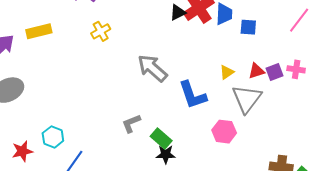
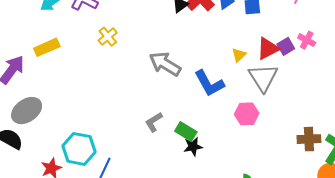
pink cross: (296, 69) -> (307, 40), turned 30
red triangle: (256, 71) -> (268, 49), size x1.4
cyan hexagon: (53, 137) -> (79, 149), size x1.5

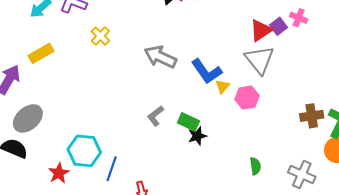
yellow triangle: (239, 55) -> (222, 87), moved

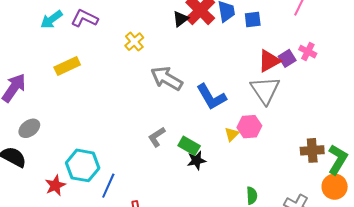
yellow cross: (100, 36) -> (134, 42), moved
yellow rectangle: (41, 53) -> (67, 66), moved
yellow triangle: (222, 87) -> (232, 134), moved
gray ellipse: (28, 118) -> (29, 128), size x0.7

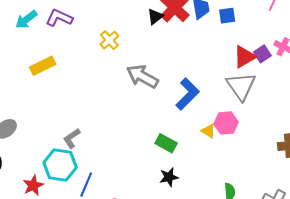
blue L-shape: (211, 97) -> (187, 94), turned -104
yellow triangle: (232, 134) -> (208, 131), turned -42
gray L-shape: (157, 137) -> (72, 138), moved
black star: (197, 160) -> (169, 177), moved

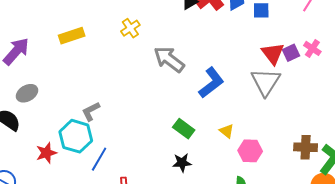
yellow cross: (109, 40) -> (130, 28), moved
red triangle: (244, 57) -> (273, 53), turned -45
pink hexagon: (226, 123) -> (250, 151), moved
yellow triangle: (208, 131) -> (227, 131), moved

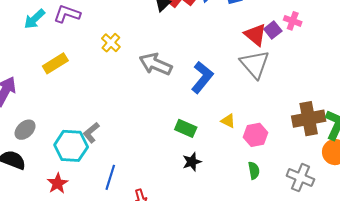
cyan hexagon: (76, 136) -> (71, 146), moved
brown cross: (306, 147) -> (309, 119), size x1.4

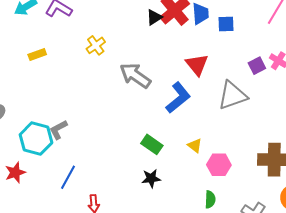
red triangle: (255, 35) -> (197, 65), moved
yellow rectangle: (55, 63) -> (37, 54), size x0.7
gray triangle: (255, 64) -> (232, 95), turned 40

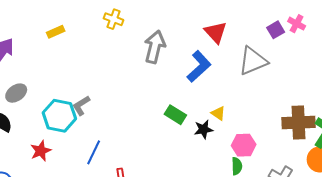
yellow cross: (96, 45) -> (114, 19), turned -30
gray arrow: (135, 75) -> (155, 47), turned 72
pink hexagon: (219, 165) -> (244, 145), moved
black star: (151, 178) -> (203, 129), moved

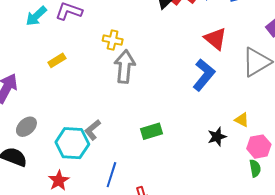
gray arrow: (155, 47) -> (125, 67), moved
yellow triangle: (218, 113) -> (242, 120), moved
green rectangle: (175, 115) -> (151, 131), moved, turned -40

